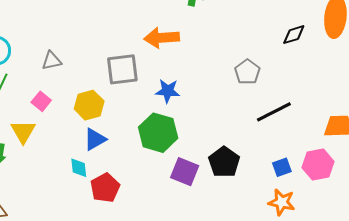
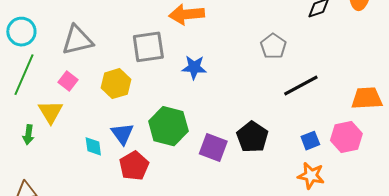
gray triangle: (52, 61) -> (77, 40), size x1.6
green hexagon: (158, 133) -> (168, 126), moved
blue triangle: (95, 139) -> (122, 134), moved, turned -35
cyan diamond: (79, 168) -> (93, 146), moved

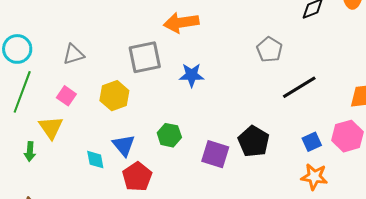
gray triangle: (77, 40) -> (74, 54), size x0.7
green hexagon: (168, 126) -> (169, 135), size x0.6

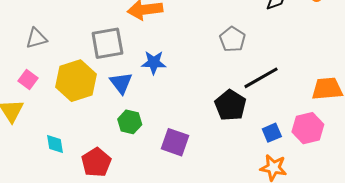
yellow hexagon: (114, 96) -> (76, 81), size x1.4
black pentagon: (254, 141) -> (230, 105), moved
blue triangle: (124, 145) -> (121, 83), moved

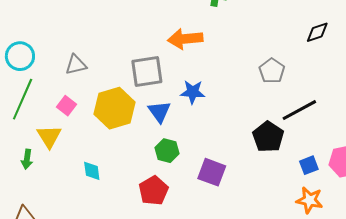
red pentagon: (96, 162) -> (154, 191), moved

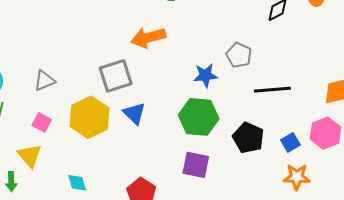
blue star: (193, 92) -> (205, 75), moved
black line: (299, 110) -> (272, 90), turned 33
black pentagon: (268, 137) -> (248, 138), moved
green hexagon: (167, 151) -> (199, 117), moved, size x1.6

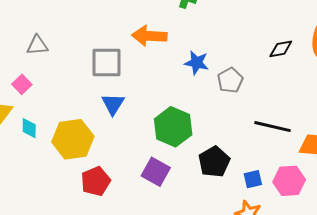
blue star: (205, 75) -> (197, 63), moved
black line: (272, 90) -> (272, 127), moved
yellow hexagon: (89, 117) -> (73, 139), moved
cyan diamond: (77, 183) -> (29, 128), moved

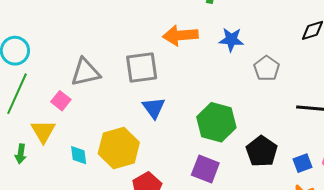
gray triangle: (37, 45) -> (85, 72), moved, size x1.4
blue star: (197, 63) -> (231, 40), moved
cyan diamond: (29, 128) -> (79, 155), moved

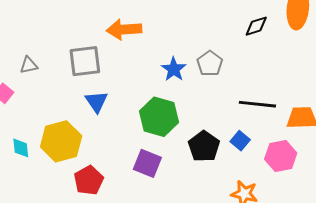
blue star: (231, 40) -> (174, 69), moved, turned 30
gray triangle: (85, 72) -> (29, 65), size x0.6
blue square: (302, 163) -> (240, 141), moved, turned -30

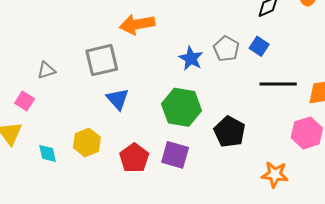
yellow hexagon: (61, 141) -> (87, 142), size x0.7
blue square: (240, 141) -> (259, 46), moved
red pentagon: (89, 180) -> (134, 158), moved

